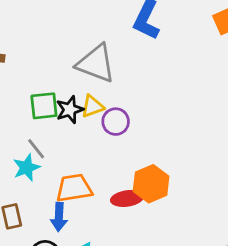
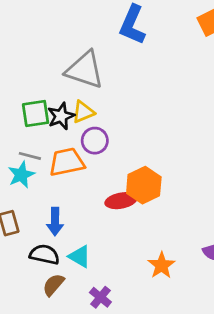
purple circle: (116, 122) -> (95, 141), moved
gray line: (36, 149) -> (30, 156), turned -35
orange trapezoid: (74, 188) -> (67, 162), moved

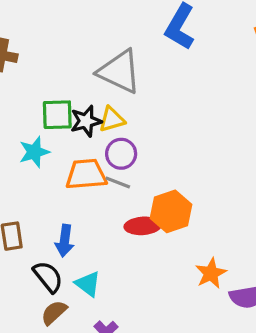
gray line: (30, 156) -> (118, 183), moved
cyan star: (21, 175) -> (34, 152), moved
black semicircle: (44, 255) -> (48, 277), turned 32
orange star: (161, 265) -> (211, 273), moved

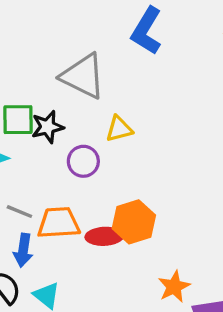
yellow triangle: (112, 119) -> (119, 129), moved
orange trapezoid: (86, 174) -> (59, 223), moved
gray line: (118, 183) -> (19, 212), moved

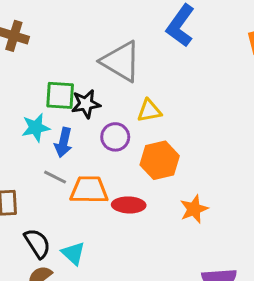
orange hexagon: (134, 222) -> (160, 160), moved
blue arrow: (23, 250) -> (63, 142), moved
orange star: (174, 287) -> (194, 209), moved

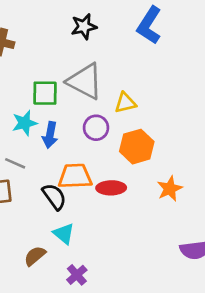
gray triangle: (121, 61) -> (85, 81), moved
black star: (86, 104) -> (84, 27), moved
gray line: (55, 177) -> (15, 163), moved
black semicircle: (37, 243) -> (54, 197), moved

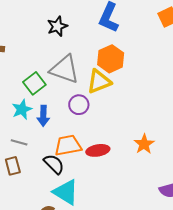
green square: (45, 93) -> (34, 83), turned -30
yellow triangle: (125, 103) -> (99, 82), size x1.4
orange hexagon: (137, 147) -> (111, 59), moved
cyan triangle: (64, 234) -> (66, 192), size x1.5

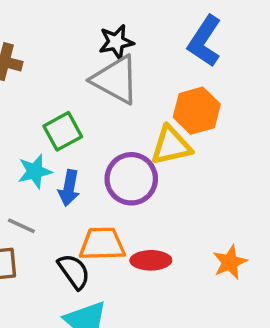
gray triangle: (65, 69) -> (116, 80), moved
purple circle: (79, 105) -> (131, 179), size x1.5

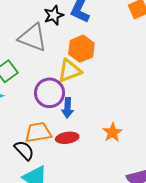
black star: (116, 42) -> (54, 15), moved
blue arrow: (69, 188) -> (67, 108), moved

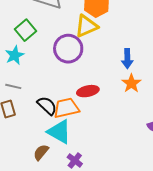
blue arrow: (67, 108) -> (127, 59), moved
orange trapezoid: (38, 132) -> (66, 108), moved

